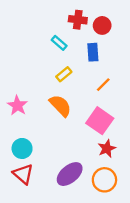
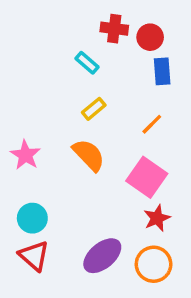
blue rectangle: (93, 52) -> (162, 71), moved

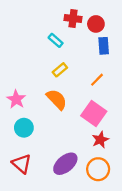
cyan circle: (32, 218) -> (24, 128), moved

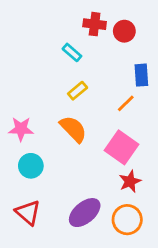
blue rectangle: (104, 46) -> (141, 75), moved
pink star: (16, 99) -> (21, 129), turned -30

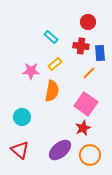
red cross: (95, 24) -> (81, 46), moved
pink star: (21, 129) -> (31, 71), moved
orange semicircle: (73, 129) -> (52, 91), turned 55
red star: (130, 181) -> (83, 128), moved

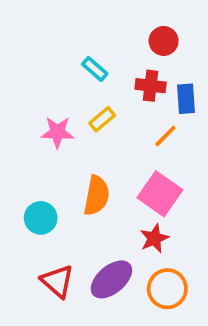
orange semicircle: (52, 91) -> (97, 196), moved
red triangle: (20, 150) -> (57, 281), moved

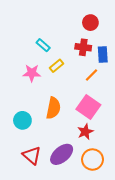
cyan rectangle: (95, 69) -> (43, 45), moved

